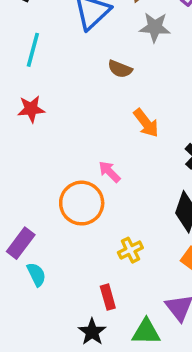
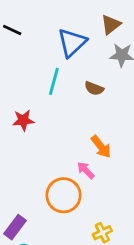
cyan line: (33, 50) -> (54, 81), moved
orange arrow: (146, 123) -> (101, 147), moved

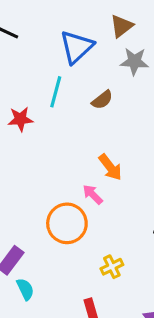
brown semicircle: (94, 88) -> (102, 100), turned -60
red star: (23, 120) -> (20, 119), moved

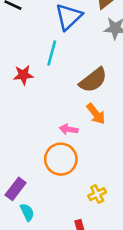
brown semicircle: (102, 100) -> (93, 80), moved, size x1.6
pink arrow: (93, 195) -> (69, 129), moved, turned -36

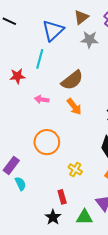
pink arrow: (69, 129) -> (42, 99), moved
yellow cross: (97, 194) -> (75, 169), turned -32

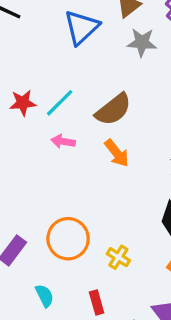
cyan line: (40, 59) -> (60, 103), moved, turned 30
orange circle: (47, 142) -> (68, 239), moved
cyan semicircle: (20, 184) -> (45, 296), moved

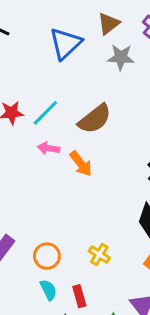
orange arrow: (117, 153) -> (81, 164), moved
orange circle: (68, 239) -> (47, 256), moved, size x0.7
cyan semicircle: (45, 296) -> (48, 290), moved

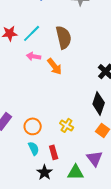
brown semicircle: (95, 119) -> (64, 37), turned -65

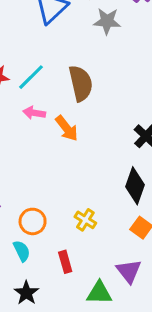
cyan semicircle: (34, 148) -> (22, 251), moved
black star: (45, 172) -> (26, 293), moved

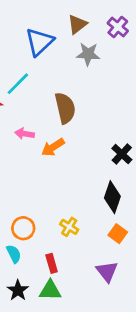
cyan line: (31, 77) -> (18, 84), moved
orange arrow: (67, 128) -> (53, 147), turned 95
green triangle: (99, 293) -> (50, 290), moved

